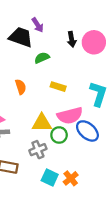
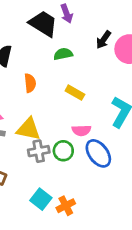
black arrow: (72, 39) -> (103, 40), turned 32
pink semicircle: (70, 116) -> (81, 130), size x0.6
yellow triangle: (42, 123) -> (28, 129), moved
gray cross: (38, 150) -> (39, 151), moved

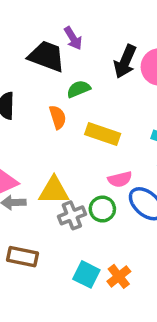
black arrow: (103, 40) -> (125, 62), size x1.4
orange semicircle: (30, 83) -> (58, 117), moved
yellow rectangle: (75, 93) -> (103, 134), size x1.4

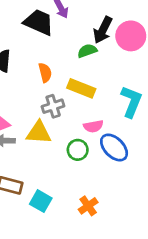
green semicircle: (79, 89) -> (87, 51), moved
gray cross: (72, 215) -> (53, 106), moved
cyan square: (86, 274) -> (41, 201), moved

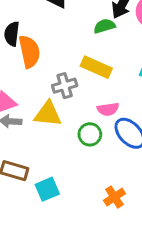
orange semicircle: (45, 73) -> (29, 52), moved, size x1.5
cyan square: (41, 201) -> (47, 189), turned 35
orange cross: (88, 206) -> (114, 197), moved

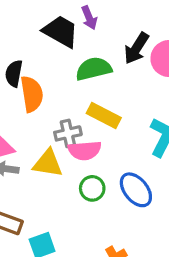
green semicircle: (104, 26) -> (94, 69), moved, size x1.5
pink semicircle: (108, 109) -> (85, 150), moved, size x1.4

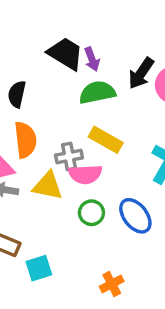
purple arrow: (89, 18) -> (92, 59), moved
orange semicircle: (32, 94) -> (25, 140), moved

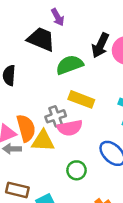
purple arrow: (92, 59) -> (58, 17), moved
orange semicircle: (25, 140) -> (26, 128), moved
green circle: (91, 213) -> (76, 170), moved

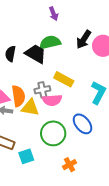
black trapezoid: (41, 39) -> (36, 54), moved
green semicircle: (70, 65) -> (50, 42), moved
green circle: (76, 170) -> (53, 133), size x1.6

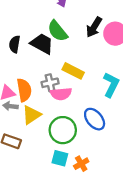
green semicircle: (50, 42) -> (57, 31), turned -115
yellow triangle: (30, 107) -> (31, 115), moved, turned -42
cyan square: (26, 156) -> (60, 158), moved, turned 35

